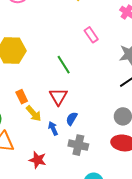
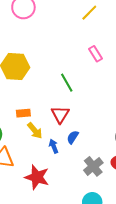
orange rectangle: (22, 97) -> (23, 113), turned -72
gray cross: (78, 145) -> (93, 166), moved, turned 36
red star: (38, 160) -> (37, 177), size x1.4

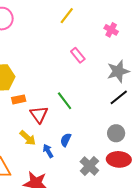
green line: (67, 83) -> (65, 101), moved
orange rectangle: (23, 113) -> (19, 99), moved
red triangle: (60, 114) -> (39, 114), moved

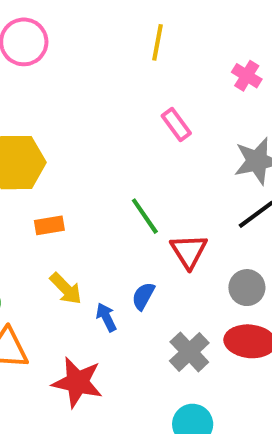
yellow line: (67, 16) -> (157, 42), turned -30
orange rectangle: (19, 99) -> (49, 225), moved
red triangle: (39, 114) -> (189, 251), moved

